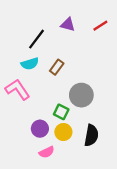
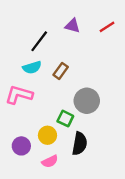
pink L-shape: (18, 89) -> (19, 95), turned -40
purple circle: (40, 129) -> (21, 146), moved
yellow circle: (63, 132) -> (47, 135), moved
black semicircle: (91, 135) -> (80, 144), moved

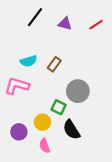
black line: (39, 41) -> (35, 17), moved
black semicircle: (80, 144) -> (71, 130), turned 138
pink semicircle: (50, 161) -> (45, 146), turned 96

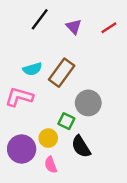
purple triangle: (65, 24) -> (74, 27), turned 32
brown rectangle: (54, 64) -> (62, 73), size x1.6
purple circle: (19, 132) -> (22, 149), size x1.5

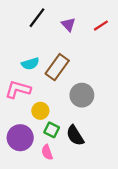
green square: (66, 121) -> (52, 130), moved
yellow circle: (48, 138) -> (40, 111), moved

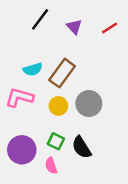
yellow circle: (40, 111) -> (58, 106), moved

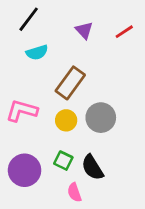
black line: (40, 19) -> (29, 19), moved
cyan semicircle: (33, 69) -> (37, 52), moved
pink semicircle: (51, 166) -> (74, 192), moved

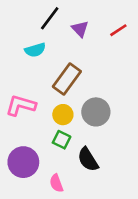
black line: (29, 19) -> (50, 18), moved
green square: (63, 161) -> (62, 140), moved
pink semicircle: (74, 192) -> (56, 183), moved

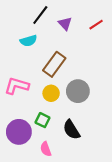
green square: (62, 140) -> (42, 120), moved

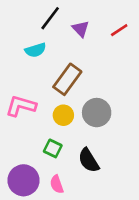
purple circle: (19, 132) -> (23, 180), moved

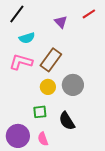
black line: (50, 18) -> (17, 14), moved
red line: (119, 30) -> (89, 14), moved
pink L-shape: (21, 106) -> (21, 62), moved
green square: (53, 148) -> (40, 112), turned -32

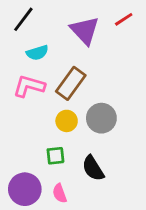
purple triangle: (61, 22) -> (85, 30), size x1.6

